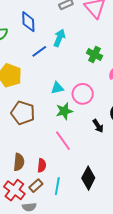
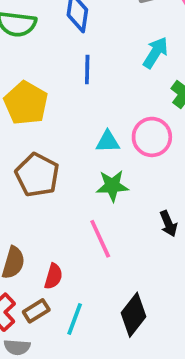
cyan arrow: (59, 38) -> (155, 53), moved
blue line: (39, 51) -> (87, 69), turned -63
pink circle: (83, 94) -> (152, 137), moved

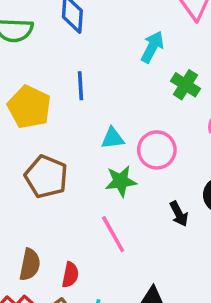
blue line: (87, 69) -> (80, 86), moved
pink circle: (152, 137) -> (157, 150), moved

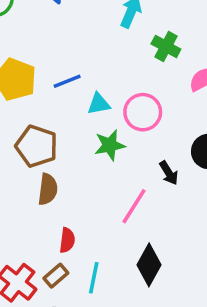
blue line: (80, 86) -> (67, 81), moved, turned 76
pink line: (113, 234) -> (134, 206), moved, turned 66
brown semicircle: (30, 265) -> (48, 189), moved

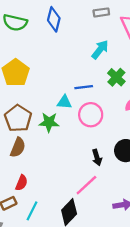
blue line: (67, 81) -> (84, 87), moved
green star: (110, 145) -> (49, 122), moved
pink line: (134, 206) -> (86, 185), moved

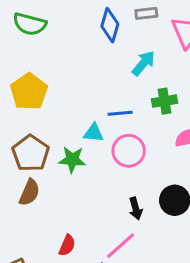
blue diamond: (54, 19) -> (110, 25), moved
green cross: (116, 77) -> (164, 101), turned 36
red semicircle: (22, 183) -> (67, 245), moved

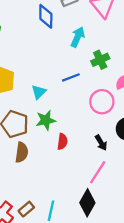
cyan triangle: (94, 133) -> (39, 92), moved, turned -35
pink circle: (129, 151) -> (102, 102), moved
red semicircle: (67, 245) -> (62, 142), moved

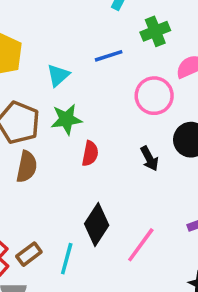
pink line: (98, 172) -> (141, 245), moved
black diamond: (87, 203) -> (97, 225), moved

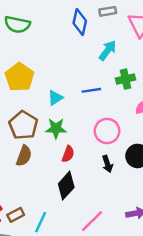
pink circle: (154, 96) -> (107, 131), moved
black diamond: (97, 225) -> (66, 186), moved

